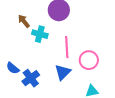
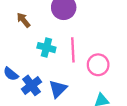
cyan cross: (40, 34) -> (46, 48), moved
blue triangle: (63, 72) -> (58, 89), moved

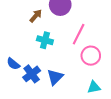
brown arrow: (23, 20) -> (36, 16), moved, turned 80
pink line: (73, 50) -> (79, 34), moved, turned 30

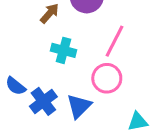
pink circle: (91, 56) -> (107, 78), moved

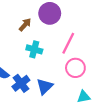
pink circle: (107, 78) -> (75, 68), moved

